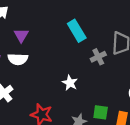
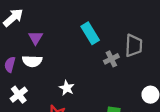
white star: (70, 83) -> (67, 88), moved

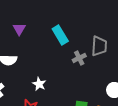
purple triangle: (35, 38) -> (19, 29), moved

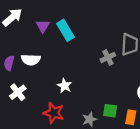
cyan rectangle: (60, 35) -> (66, 30), moved

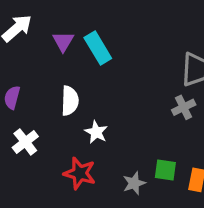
gray cross: (108, 57) -> (184, 107), moved
white semicircle: (31, 60) -> (70, 101), moved, turned -90

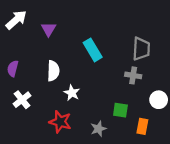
cyan rectangle: (98, 48) -> (93, 50), moved
gray cross: (184, 107) -> (133, 75), turned 35
green square: (165, 170) -> (120, 110), moved

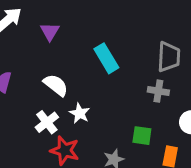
white semicircle: (53, 71) -> (56, 85), turned -54
white cross: (22, 100) -> (47, 122), moved

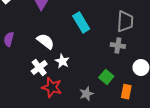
green square: (142, 136) -> (106, 77), turned 32

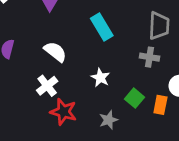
white star: (62, 61) -> (100, 78), moved
orange rectangle: (126, 92) -> (160, 105), moved

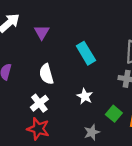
white semicircle: (55, 52) -> (46, 74), turned -144
red star: (63, 112) -> (38, 129), moved

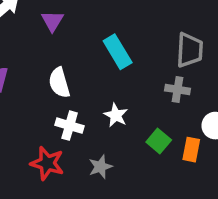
white cross: (39, 103) -> (70, 126), moved, turned -36
gray star: (92, 132) -> (100, 167), moved

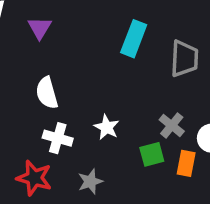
cyan rectangle: (118, 52) -> (134, 39), moved, turned 52
gray cross: (178, 90) -> (172, 125), moved, turned 30
green square: (159, 141) -> (152, 154), turned 35

